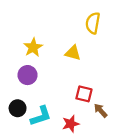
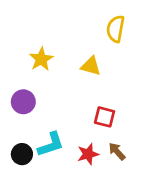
purple circle: (28, 75) -> (23, 102), moved
black circle: (18, 108) -> (22, 154), moved
brown arrow: (101, 110) -> (117, 151), moved

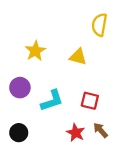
cyan L-shape: (51, 144) -> (52, 101), moved
red star: (88, 154) -> (76, 133), turned -30

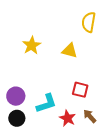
purple circle: (20, 88) -> (16, 96), moved
cyan L-shape: (52, 101) -> (46, 103), moved

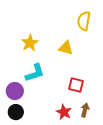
cyan L-shape: (46, 103) -> (35, 73), moved
brown arrow: (90, 116) -> (85, 110), turned 56

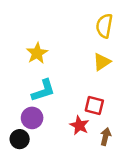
yellow triangle: (66, 48) -> (102, 62), moved, turned -49
purple circle: (15, 91) -> (32, 118), moved
red star: (64, 112) -> (79, 125), moved

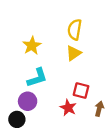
yellow semicircle: (104, 26) -> (75, 30), moved
yellow triangle: (102, 62) -> (74, 53), moved
brown arrow: (106, 137) -> (99, 109), moved

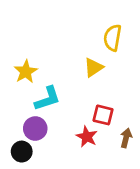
yellow semicircle: (75, 30) -> (112, 38), moved
yellow star: (32, 46) -> (26, 72), moved

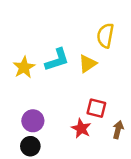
cyan L-shape: (47, 99) -> (57, 60), moved
black circle: (22, 152) -> (30, 146), moved

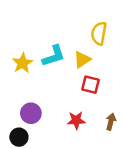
red square: (96, 108) -> (91, 85), moved
red star: (81, 128) -> (76, 120), turned -30
black circle: (30, 146) -> (19, 137), moved

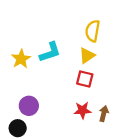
yellow triangle: (82, 60) -> (87, 55), moved
red star: (76, 120) -> (82, 110), moved

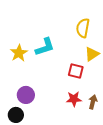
yellow triangle: (87, 55) -> (92, 54), moved

